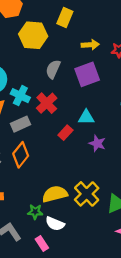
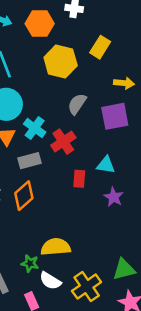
red rectangle: (65, 133) -> (79, 179), turned -48
yellow cross: (87, 194) -> (87, 287), moved

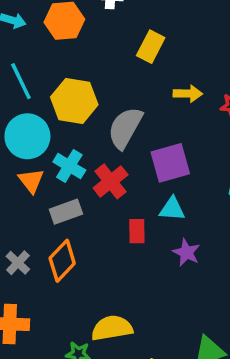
yellow hexagon: (61, 62) -> (74, 101), moved
gray semicircle: (77, 104) -> (125, 128), size x1.4
purple square: (115, 116) -> (170, 163), moved

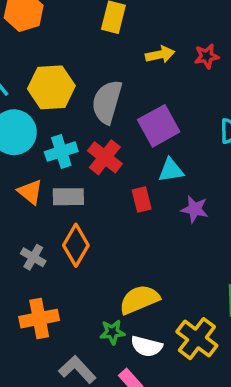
cyan cross: (69, 166) -> (61, 152), turned -36
orange triangle: (31, 181) -> (30, 192), moved
gray rectangle: (66, 212) -> (68, 197), turned 32

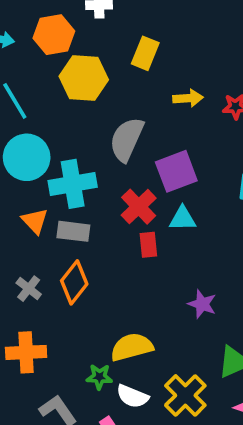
yellow hexagon: (51, 87) -> (84, 78), moved
cyan cross: (61, 152) -> (73, 184), size x1.4
red cross: (105, 157) -> (139, 207), moved
purple star: (195, 209) -> (202, 304), moved

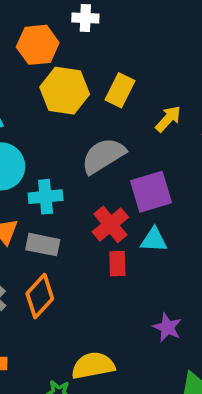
yellow rectangle: (145, 53) -> (120, 90), moved
yellow arrow: (188, 98) -> (168, 119), turned -48
gray semicircle: (127, 139) -> (103, 156), turned 30
cyan cross: (73, 184) -> (46, 197), size x0.7

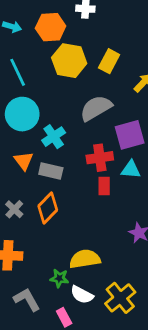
cyan cross: (46, 197) -> (54, 137), turned -30
red cross: (110, 224) -> (100, 158), turned 30

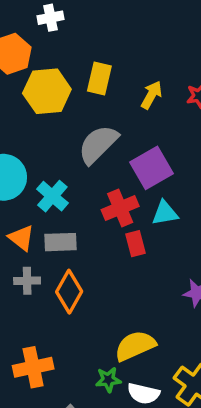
gray cross: (14, 209) -> (27, 281), moved, turned -30

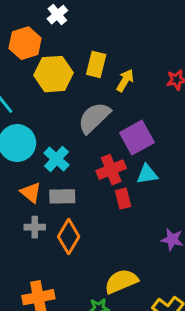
white cross: (50, 18) -> (57, 15), turned -30
yellow arrow: (152, 95) -> (125, 80), moved

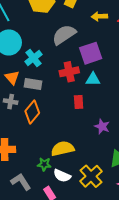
yellow arrow: (125, 80) -> (99, 16), moved, turned -133
red rectangle: (123, 199) -> (79, 102), moved

